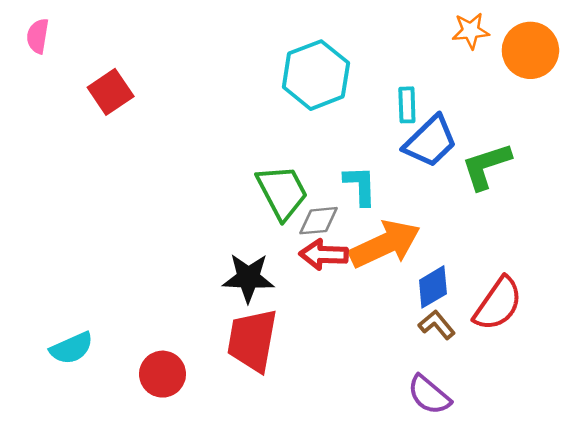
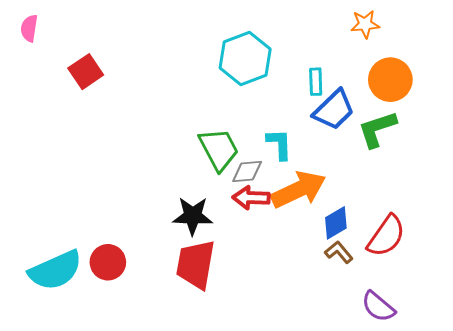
orange circle: (530, 50) -> (390, 80), moved
cyan semicircle: (71, 348) -> (55, 270), size x1.6
red circle: (163, 374) -> (108, 262), moved
purple semicircle: (429, 395) -> (378, 307), moved

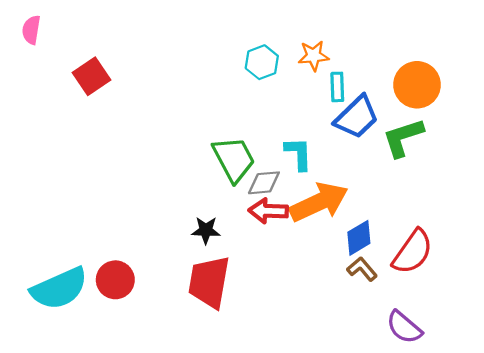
orange star: (365, 24) -> (314, 56), moved
cyan hexagon: (245, 58) -> (262, 62), size x0.6
black star: (193, 216) -> (206, 230), size x0.7

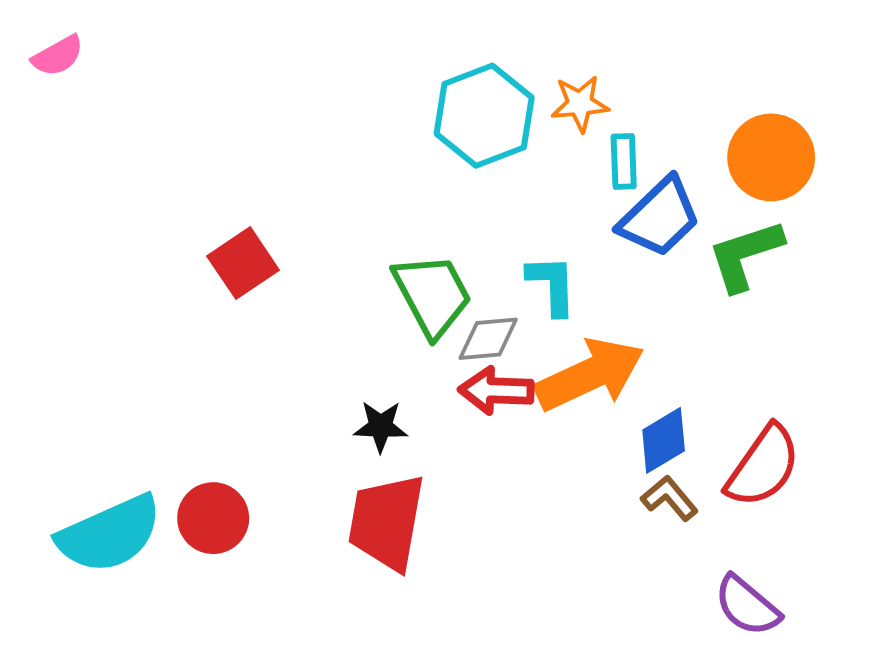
pink semicircle: (31, 30) -> (58, 56), turned -128
cyan hexagon: (262, 62) -> (484, 116), size x1.6
red square: (92, 76) -> (243, 263), moved

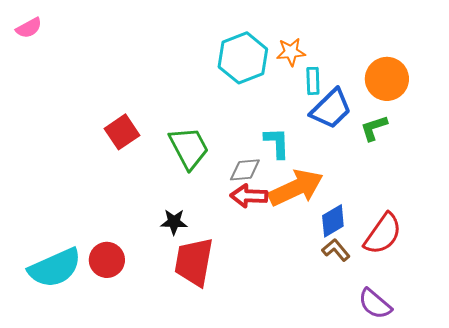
green L-shape: (745, 255) -> (374, 128), size x0.7
green trapezoid: (432, 295) -> (189, 148), moved
black star: (381, 426) -> (174, 222), moved

